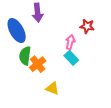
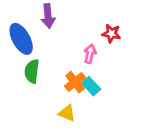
cyan rectangle: (71, 58) -> (91, 86), moved
orange cross: (38, 64) -> (75, 82), moved

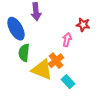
cyan rectangle: (91, 86) -> (68, 82), moved
yellow triangle: (67, 113) -> (42, 70), moved, size x1.6

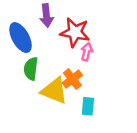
red star: (83, 25) -> (75, 32), moved, size x1.6
cyan rectangle: (68, 82) -> (88, 106), turned 48

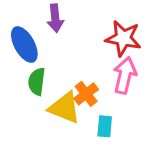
red star: (75, 32) -> (123, 38), moved
pink arrow: (87, 52) -> (125, 75), moved, size x1.6

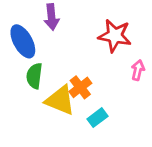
pink arrow: (125, 75) -> (138, 70), moved, size x0.6
cyan rectangle: (105, 126) -> (98, 118), turned 48

